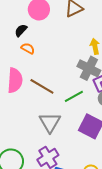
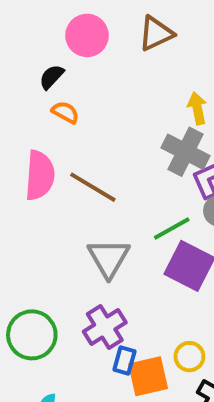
green line: (74, 96) -> (172, 228), moved

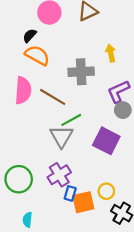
orange semicircle: (65, 112) -> (37, 55), size x1.6
gray cross: (186, 152) -> (81, 72), moved, turned -30
green line: (172, 228) -> (71, 120), moved

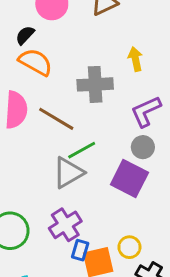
gray circle: (123, 110) -> (143, 147), moved
gray triangle: (61, 136) -> (68, 173), turned 30

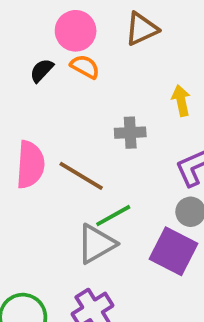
orange semicircle: (35, 62) -> (85, 67), moved, size x0.7
gray cross: (95, 84) -> (130, 133), size x0.7

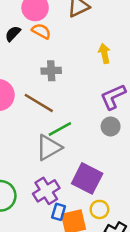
gray cross: (130, 133) -> (51, 71), moved
purple square: (174, 251) -> (87, 178), moved

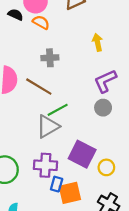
black semicircle: (13, 34) -> (16, 15), moved, turned 72
purple cross: (46, 191) -> (45, 165), turned 35
yellow circle: (99, 209) -> (106, 167), moved

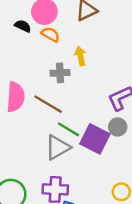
yellow arrow: (98, 42) -> (80, 56), moved
green line: (58, 110) -> (68, 129), turned 60
purple square: (82, 154) -> (95, 139), moved

